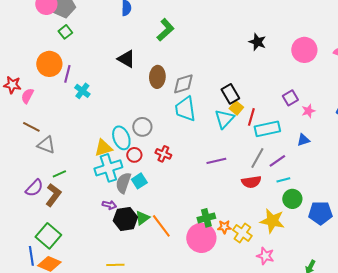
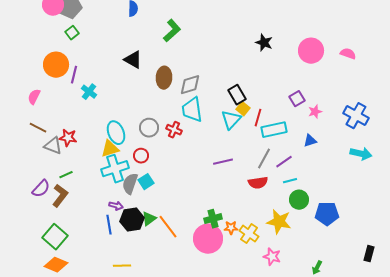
red star: (12, 85) -> (68, 138), moved
cyan ellipse: (121, 138) -> (116, 133), moved
red cross: (163, 154) -> (174, 130), moved
blue line: (31, 256) -> (109, 225), moved

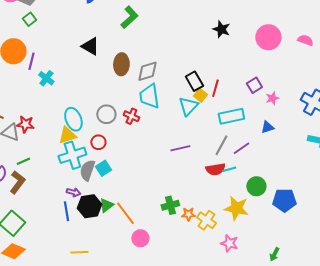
red line: (258, 118) -> (215, 88), moved
cyan line: (290, 181) -> (229, 169), moved
pink circle: (208, 239) -> (140, 238), moved, size x0.6

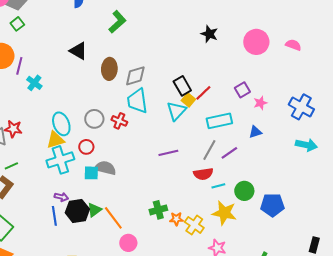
red line: (215, 88) -> (203, 93), turned 30
cyan square: (103, 168) -> (91, 173), turned 35
cyan line: (229, 169) -> (218, 186), moved
gray semicircle: (87, 170) -> (105, 168), moved, turned 85

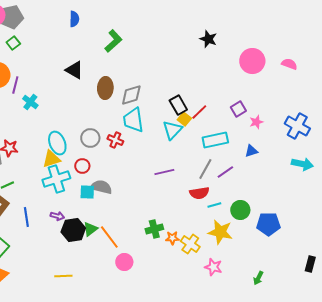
black star: (209, 34) -> (208, 39), moved
blue line: (54, 216) -> (26, 217), moved

